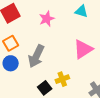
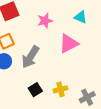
pink triangle: (83, 49) -> (69, 43), moved
yellow cross: (62, 79) -> (60, 89), moved

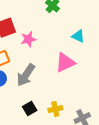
pink star: (45, 21) -> (28, 39), moved

